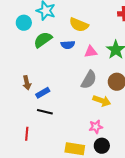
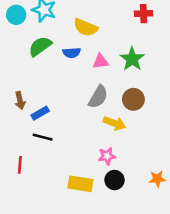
cyan circle: (24, 23) -> (16, 15), moved

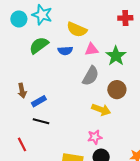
pink triangle: (101, 61) -> (92, 50), moved
gray semicircle: (98, 97) -> (91, 76), moved
red line: (20, 165) -> (22, 144), turned -32

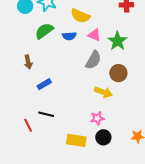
pink triangle: (92, 50) -> (94, 35), turned 32
brown arrow: (22, 91) -> (28, 62), moved
black line: (41, 121) -> (46, 114), moved

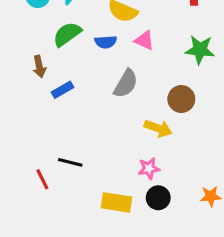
green star: (117, 41) -> (200, 50), moved, turned -30
gray semicircle: (93, 60) -> (126, 84), moved
brown arrow: (28, 62) -> (39, 67), moved
blue rectangle: (44, 84) -> (62, 90), moved

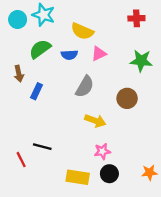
pink triangle: (144, 40) -> (99, 54), turned -49
blue rectangle: (62, 90) -> (36, 91), turned -35
yellow arrow: (158, 128) -> (95, 121), moved

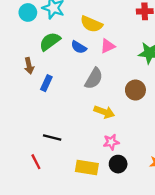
blue semicircle: (69, 55) -> (79, 47), turned 35
red line: (21, 160) -> (36, 162), moved

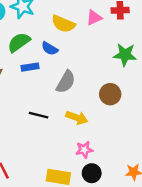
pink triangle: (108, 46) -> (94, 18), moved
blue rectangle: (46, 83) -> (30, 67), moved, turned 56
black line: (52, 137) -> (39, 115), moved

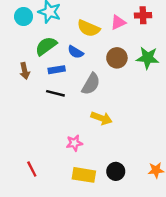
brown circle: (110, 94) -> (117, 58), moved
black line: (39, 115) -> (55, 93), moved
pink star: (84, 150) -> (74, 143), moved

